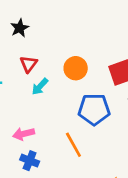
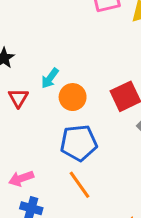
cyan arrow: (40, 87) -> (50, 78), moved
blue pentagon: (94, 109) -> (79, 143), moved

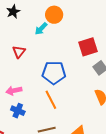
orange circle: (73, 97) -> (54, 15), moved
red triangle: (18, 98) -> (19, 52), moved

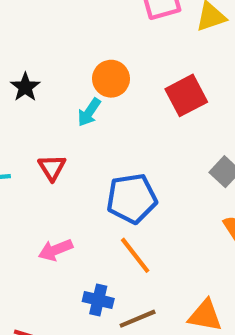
red square: (88, 47) -> (186, 95), moved
blue cross: (18, 111) -> (98, 300), moved

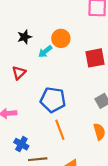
black star: (25, 87) -> (25, 37), moved
orange line: (135, 255) -> (60, 130), moved

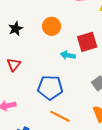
cyan arrow: (45, 51) -> (68, 55), moved, turned 56
orange line: (60, 130) -> (60, 116), turned -36

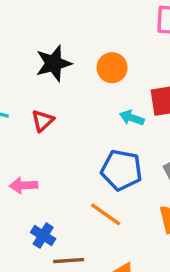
black star: (16, 29) -> (54, 63), size x1.5
blue pentagon: (50, 88) -> (122, 170), moved

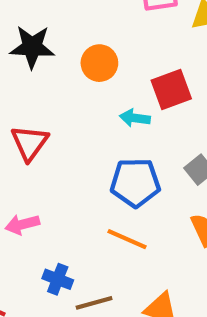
black star: (54, 63) -> (32, 47), moved, turned 30
red triangle: (43, 121) -> (30, 143), size x1.4

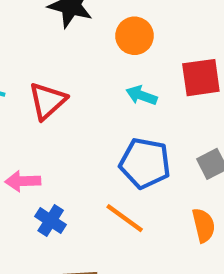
cyan arrow: (135, 118) -> (142, 95), moved
blue cross: (58, 279) -> (51, 221), moved

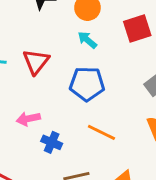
cyan arrow: (142, 95) -> (87, 40), moved, turned 30
blue pentagon: (145, 163) -> (87, 84), moved

